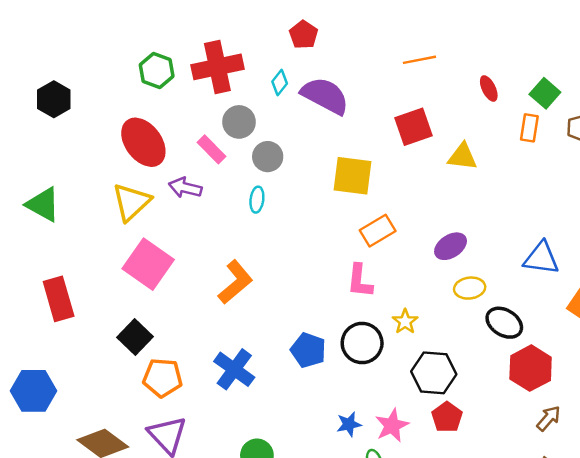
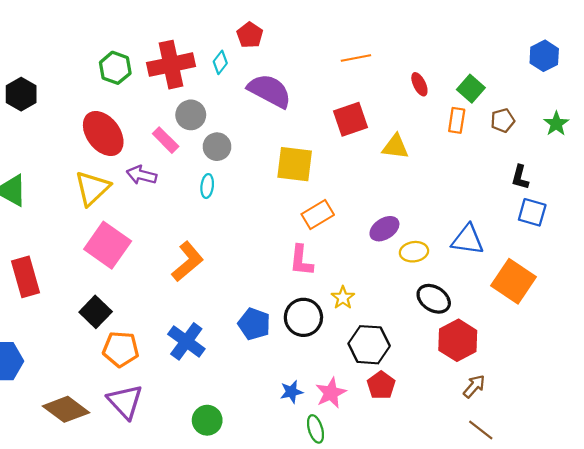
cyan diamond: (280, 83) -> (220, 62), moved
yellow ellipse: (470, 288) -> (414, 252), moved

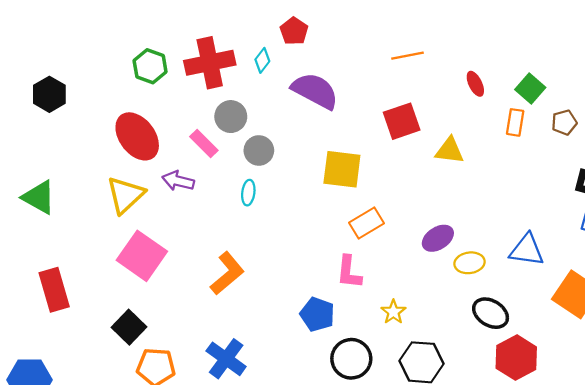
black circle: (303, 317) -> (351, 359), moved
blue pentagon: (254, 324) -> (317, 314), moved

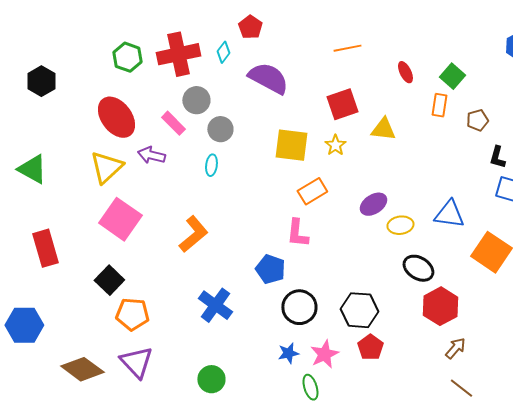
brown pentagon: (564, 122) -> (477, 120), moved
yellow star: (393, 312) -> (335, 145), moved
blue cross: (226, 359) -> (215, 305), moved

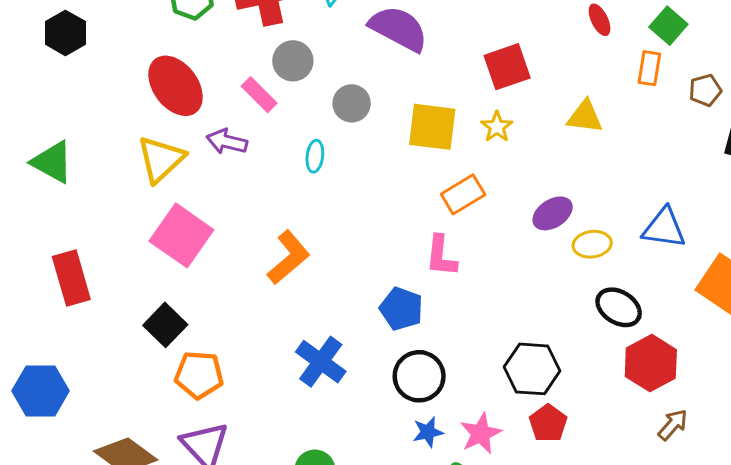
gray circle: (220, 129) -> (352, 103), moved
yellow triangle: (383, 129) -> (585, 117), moved
black circle: (299, 307) -> (419, 376), moved

